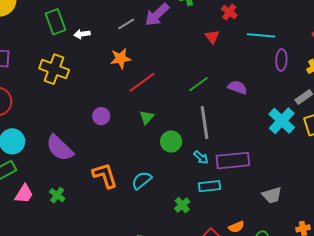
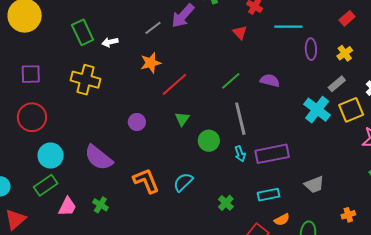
cyan arrow: (201, 157) -> (240, 154), turned 35
cyan rectangle: (210, 186) -> (268, 195), moved

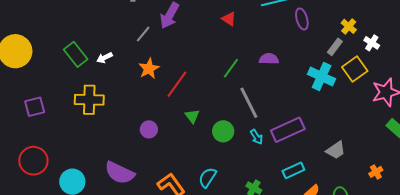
yellow cross: (345, 53) -> (349, 26), moved
red circle: (32, 117) -> (33, 161), moved

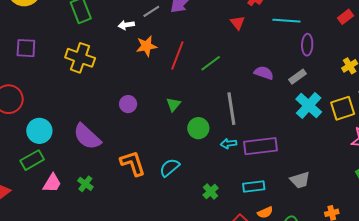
gray rectangle: (335, 47) -> (298, 77), moved
white arrow: (105, 58) -> (126, 25), moved
green line: (231, 68) -> (211, 63), moved
red line: (177, 84) -> (177, 56), moved, turned -32
cyan arrow: (257, 137) -> (228, 144), turned 98

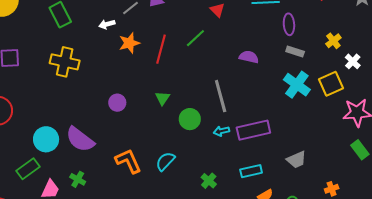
green line: (211, 63) -> (195, 38), moved
gray rectangle: (298, 77) -> (295, 51), moved, turned 60
cyan circle: (39, 131) -> (46, 139), moved
green cross: (85, 184) -> (78, 179), moved

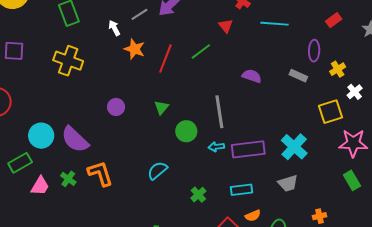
white arrow: (107, 24) -> (114, 28), turned 70
purple ellipse: (289, 24) -> (314, 51), moved
orange star: (129, 43) -> (134, 49), turned 30
cyan cross: (297, 85) -> (294, 147), moved
orange L-shape: (128, 161) -> (100, 173), moved

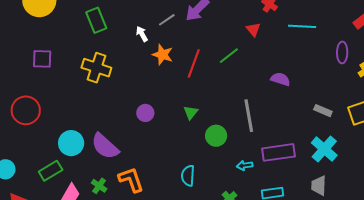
gray rectangle: (298, 76) -> (323, 111), moved
cyan arrow: (216, 147) -> (245, 165), moved
cyan semicircle: (157, 171) -> (188, 176), turned -45
gray trapezoid: (288, 183) -> (319, 186), turned 110

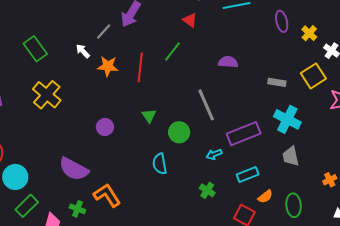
yellow cross: (96, 68) -> (47, 95), turned 36
cyan circle: (71, 143) -> (15, 177), moved
cyan semicircle: (188, 176) -> (160, 164), moved

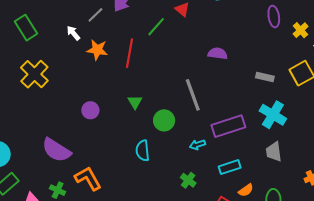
green line: (172, 51) -> (156, 27), moved

